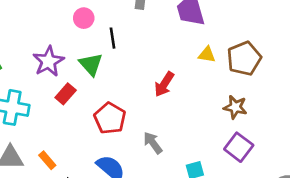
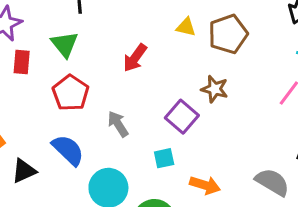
green triangle: (91, 64) -> (65, 44), moved
red rectangle: (66, 94) -> (22, 62), turned -40
purple square: (239, 147) -> (182, 117), moved

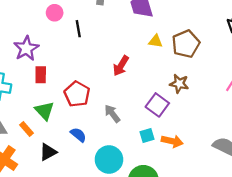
green triangle: (65, 44) -> (44, 111), moved
blue semicircle: (68, 150) -> (78, 135), size x0.7
orange arrow: (205, 185) -> (172, 141), moved

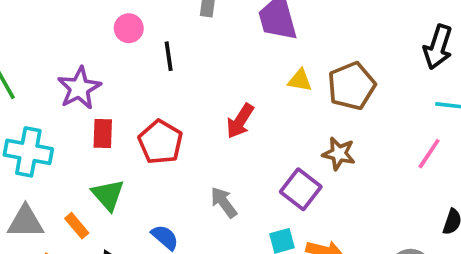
red pentagon: (77, 94) -> (160, 142), moved

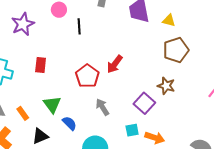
yellow triangle: (300, 80) -> (169, 20), moved
purple star: (79, 88) -> (23, 24), moved
red pentagon: (160, 142) -> (87, 76), moved
green triangle: (108, 195) -> (52, 104), moved

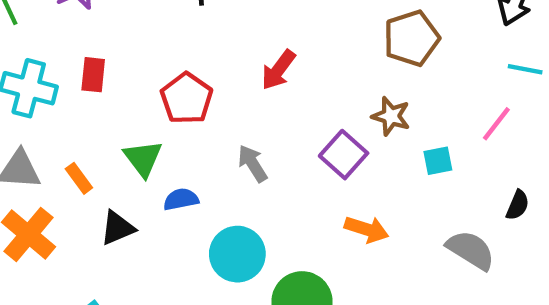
red rectangle: (41, 65) -> (93, 75), moved
red pentagon: (87, 76) -> (187, 98), moved
blue semicircle: (69, 123) -> (181, 199), turned -56
cyan square: (132, 130) -> (438, 161), moved

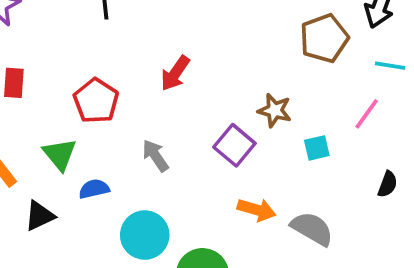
brown pentagon: (411, 38) -> (324, 38), moved
gray semicircle: (471, 250) -> (312, 229), moved

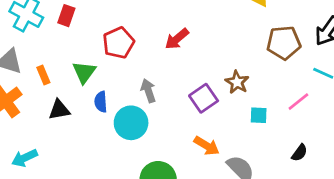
blue semicircle: (94, 189) -> (101, 102), turned -96
cyan circle: (145, 235) -> (131, 123), moved

